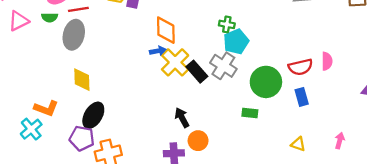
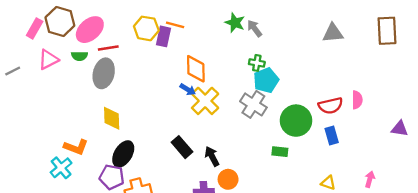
blue arrow: (158, 51) -> (188, 89), turned 42
black rectangle: (197, 72) -> (182, 147), moved

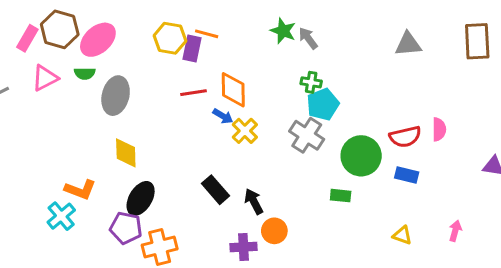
red line: (108, 48) -> (193, 93), moved
yellow cross: (205, 101) -> (245, 131), size x0.7
blue rectangle: (332, 136) -> (407, 175), turned -60

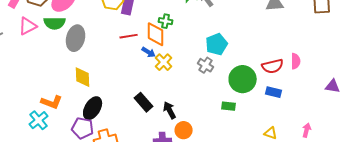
green semicircle: (85, 74) -> (55, 23), size x1.5
green cross: (311, 82) -> (166, 21), moved
gray cross: (307, 135) -> (206, 65), size x0.7

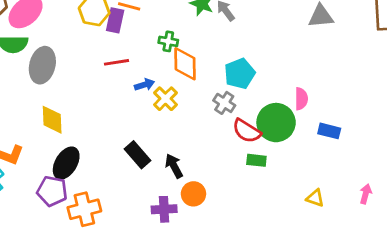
orange diamond: (156, 34) -> (185, 64), moved
blue arrow: (149, 52) -> (144, 85), turned -48
pink semicircle: (296, 61) -> (301, 99), moved
red semicircle: (273, 66) -> (247, 131), moved, turned 45
blue rectangle: (274, 92) -> (329, 131), moved

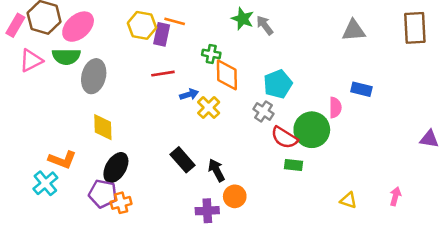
blue rectangle: (329, 131) -> (361, 89), moved
orange cross: (84, 209) -> (121, 203), moved, size x0.7

